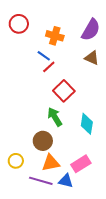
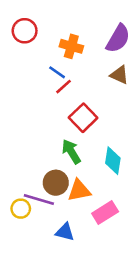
orange triangle: (51, 163) -> (79, 190), moved
purple line: (41, 181) -> (39, 200), moved
blue triangle: (66, 181) -> (65, 232), moved

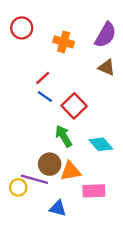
blue line: (57, 72) -> (45, 97), moved
red line: (64, 87) -> (43, 78), moved
cyan diamond: (113, 161) -> (101, 144), turned -50
pink rectangle: (105, 213) -> (94, 191), turned 30

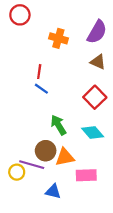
red circle: (22, 28) -> (20, 15), moved
red line: (43, 78) -> (39, 72), turned -40
red square: (74, 106) -> (95, 97), moved

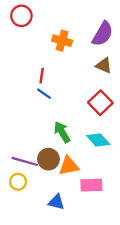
purple line: (32, 165) -> (25, 161), moved

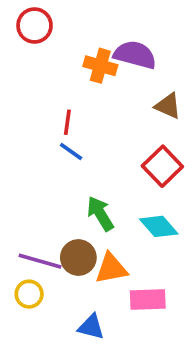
purple semicircle: (103, 34) -> (135, 55), moved, turned -105

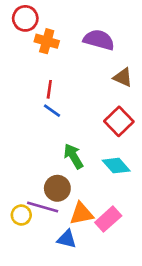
orange cross: (100, 66) -> (47, 41), moved
purple line: (40, 261) -> (43, 207), moved
orange triangle: (111, 268) -> (81, 214), moved
pink rectangle: (148, 300) -> (108, 219), turned -40

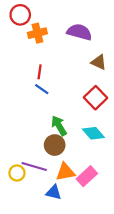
orange cross: (47, 41) -> (37, 33), turned -30
brown circle: (57, 188) -> (55, 145), moved

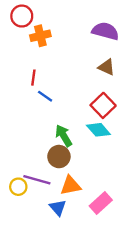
purple semicircle: (79, 32) -> (105, 31), moved
red line: (40, 72) -> (33, 78), moved
cyan diamond: (93, 133) -> (98, 130), moved
pink rectangle: (87, 176) -> (101, 203), moved
blue triangle: (54, 192) -> (58, 208), turned 35

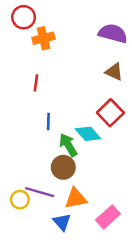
blue line: (45, 96) -> (48, 121), moved, turned 56
cyan diamond: (98, 130) -> (88, 134), moved

